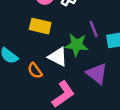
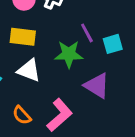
white triangle: (58, 57) -> (29, 70), moved
orange semicircle: (35, 71) -> (22, 115), moved

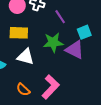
purple line: (87, 33) -> (60, 17), moved
purple triangle: (97, 86) -> (75, 50), moved

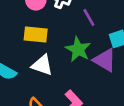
green star: (53, 42) -> (78, 49), turned 30

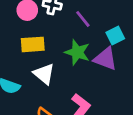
white triangle: (42, 65) -> (44, 74), turned 30

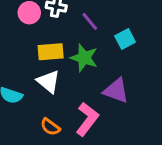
yellow rectangle: (33, 44) -> (51, 52), moved
purple triangle: (105, 59) -> (116, 91), moved

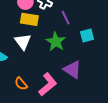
yellow rectangle: (51, 52) -> (29, 19), moved
white triangle: (48, 82) -> (23, 42), moved

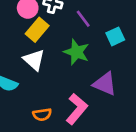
yellow rectangle: (29, 19) -> (37, 30), turned -48
orange semicircle: (21, 84) -> (42, 115), turned -48

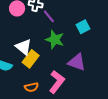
purple line: (83, 19) -> (49, 16), moved
yellow rectangle: (37, 30) -> (31, 59), moved

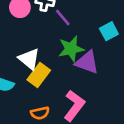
green star: (55, 40) -> (71, 49), turned -30
purple triangle: (77, 62) -> (87, 62), moved

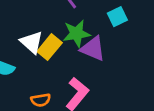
yellow rectangle: (39, 75) -> (50, 47), moved

